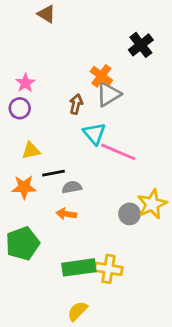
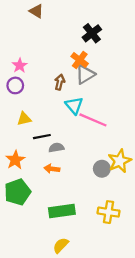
black cross: (141, 45) -> (92, 33), moved
orange star: (24, 187) -> (15, 160), moved, turned -30
yellow cross: (108, 269) -> (109, 212), moved

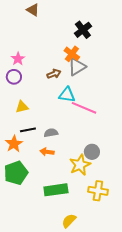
brown arrow: (60, 82) -> (54, 74), turned 56
cyan triangle: (74, 105) -> (67, 95), turned -42
black line: (42, 137) -> (28, 130), moved
yellow star: (120, 161) -> (80, 165), moved
yellow semicircle: (61, 245) -> (69, 221), moved

